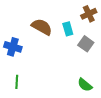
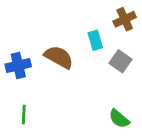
brown semicircle: (42, 27) -> (59, 57), moved
blue cross: (13, 47) -> (18, 65), turned -30

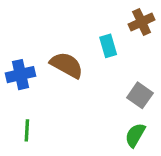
gray square: (120, 61) -> (140, 95), moved
green semicircle: (119, 119) -> (135, 135), turned 80

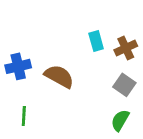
brown cross: (142, 22) -> (126, 48), moved
brown semicircle: (67, 65) -> (59, 76), moved

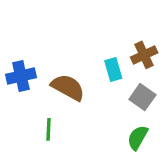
cyan rectangle: (96, 41) -> (113, 70), moved
green line: (24, 116) -> (49, 129), moved

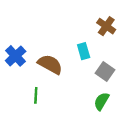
brown cross: (144, 55) -> (106, 26), moved, turned -30
blue cross: (21, 76) -> (16, 56), turned -30

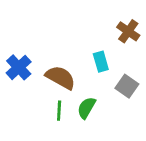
green line: (36, 95) -> (59, 111), moved
green semicircle: (101, 101) -> (86, 108), moved

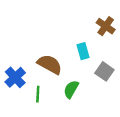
blue cross: (19, 67) -> (15, 77), moved
green line: (59, 111) -> (38, 94), moved

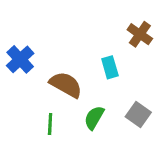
gray square: (104, 71) -> (138, 115), moved
blue cross: (15, 77) -> (20, 59), moved

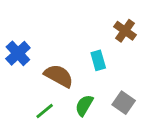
green line: (50, 124) -> (45, 111), turned 48

